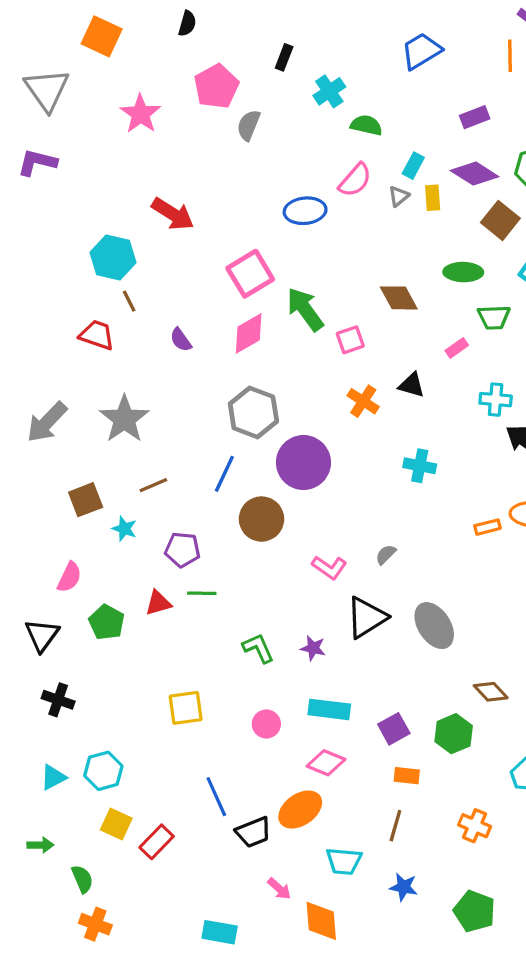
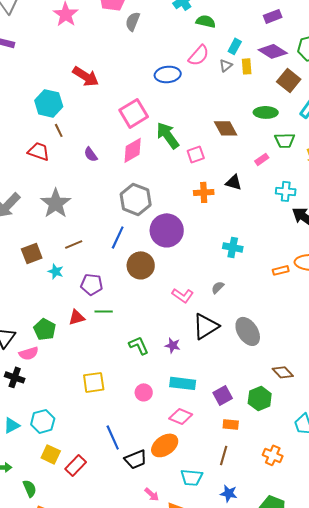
orange cross: (363, 401) -> (204, 192), turned -36
cyan cross: (420, 466) -> (233, 247), moved
pink semicircle: (69, 577) -> (29, 353), moved, turned 48

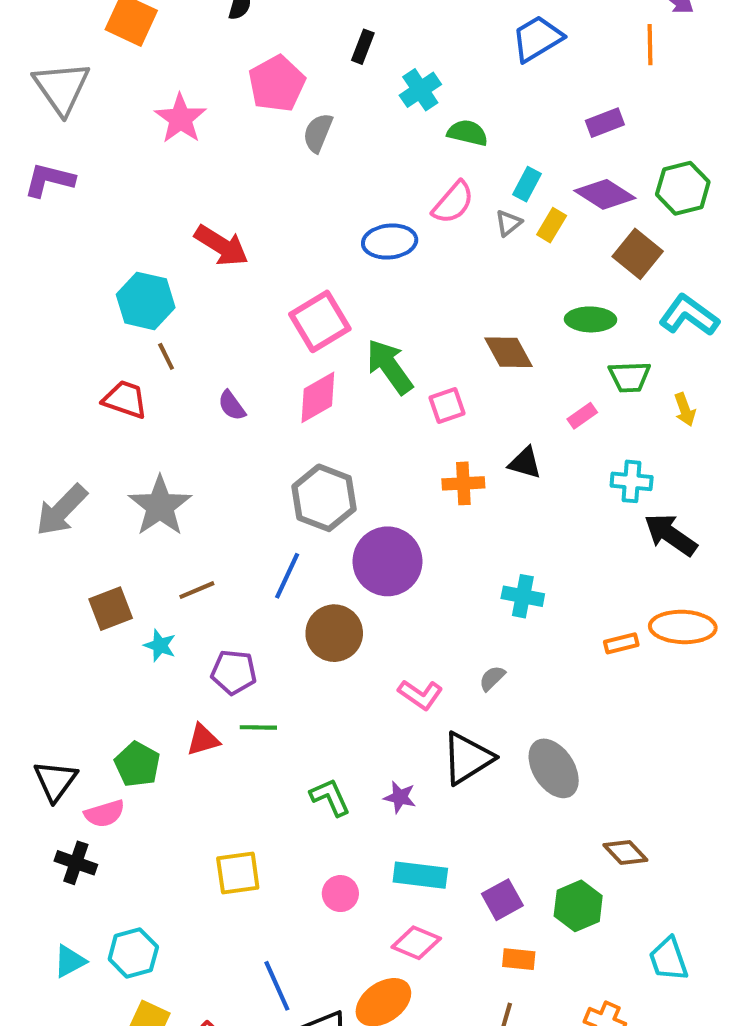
yellow rectangle: (247, 66) -> (552, 225), turned 35

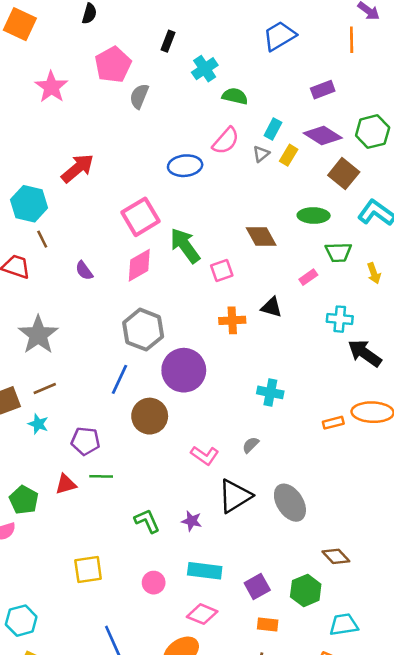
red arrow: (221, 246) -> (78, 168), turned -72
brown line: (197, 590) -> (45, 389), moved
cyan trapezoid: (668, 959) -> (344, 625), moved, turned 100

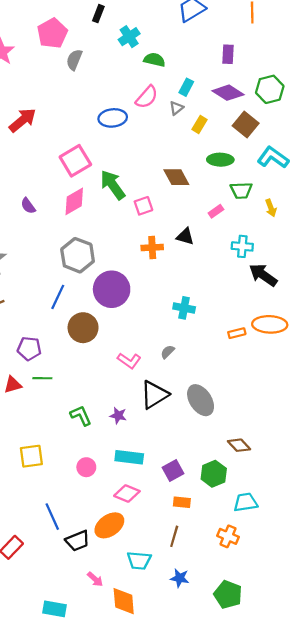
purple rectangle: (323, 90) -> (228, 54), turned -66
yellow rectangle: (289, 155) -> (199, 124), moved

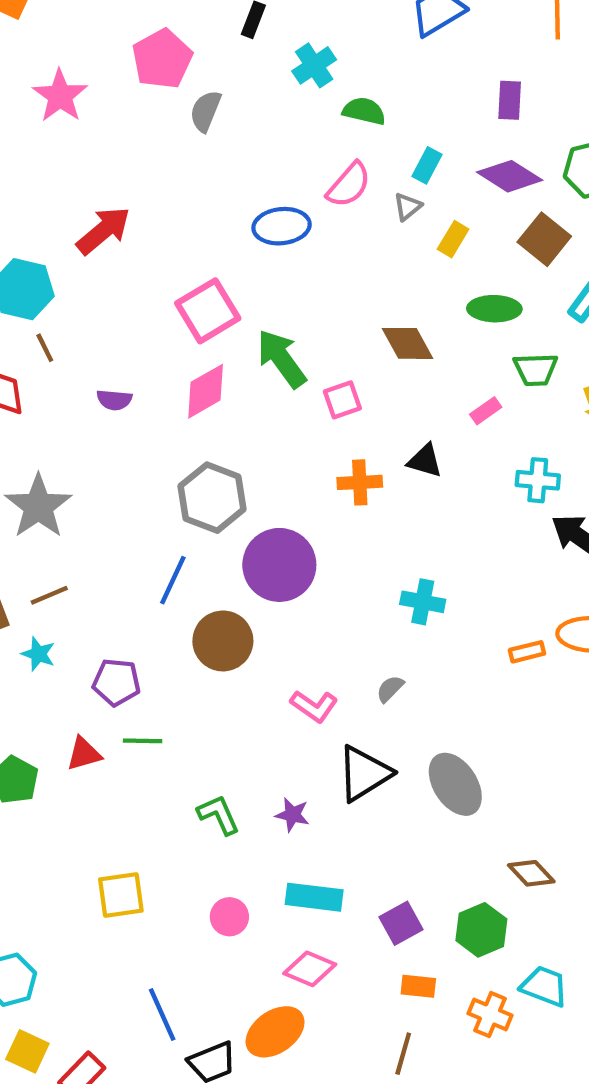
purple semicircle: (28, 206) -> (114, 400), turned -49
cyan trapezoid: (246, 502) -> (544, 986), turned 30
orange cross: (228, 536) -> (490, 1014), moved

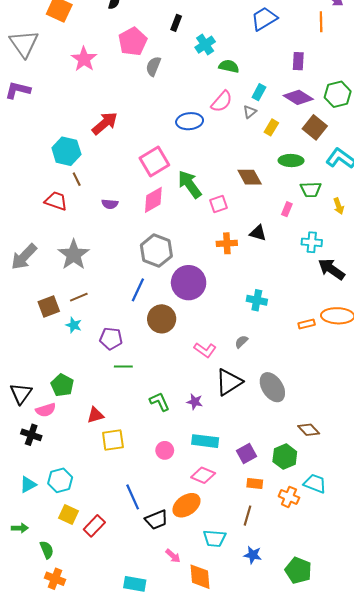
pink rectangle: (486, 411) -> (287, 209), turned -32
red triangle: (84, 754) -> (95, 415), moved

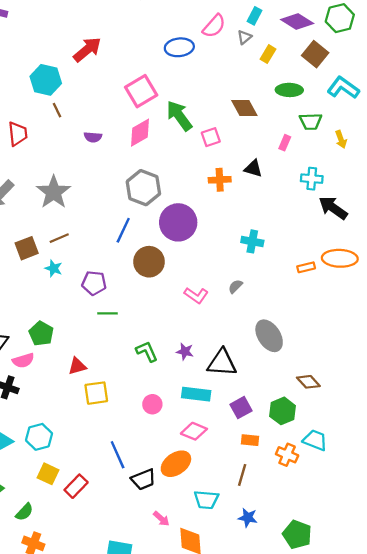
red trapezoid: (56, 201) -> (18, 134), moved, turned 65
black triangle: (229, 382) -> (222, 363), moved, turned 36
green semicircle: (47, 550) -> (24, 512), turned 66

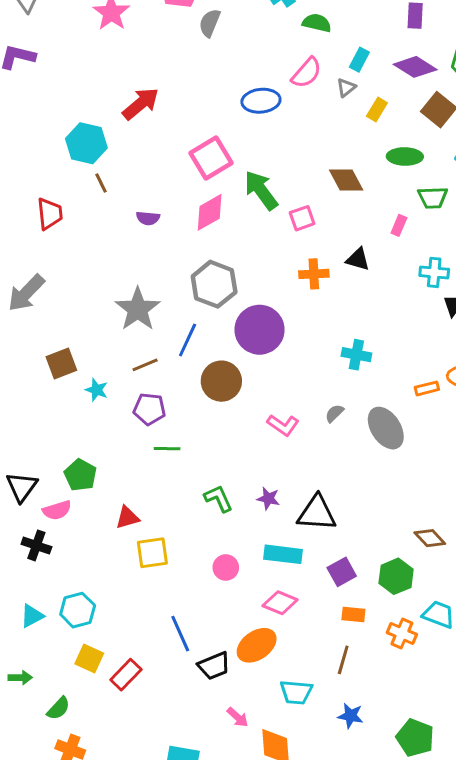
gray star: (54, 192) -> (138, 309), moved
brown line: (59, 238) -> (145, 365), moved
gray ellipse: (269, 336) -> (386, 428), moved

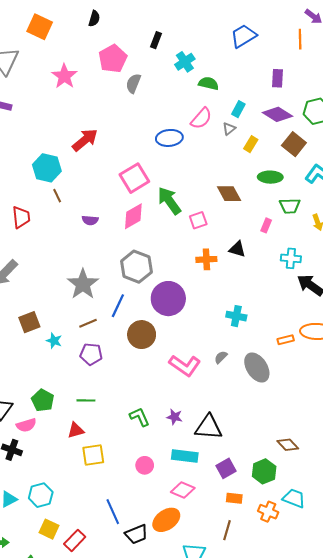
pink L-shape: (283, 425) -> (185, 365), size x1.4
green line: (167, 449) -> (86, 400), moved

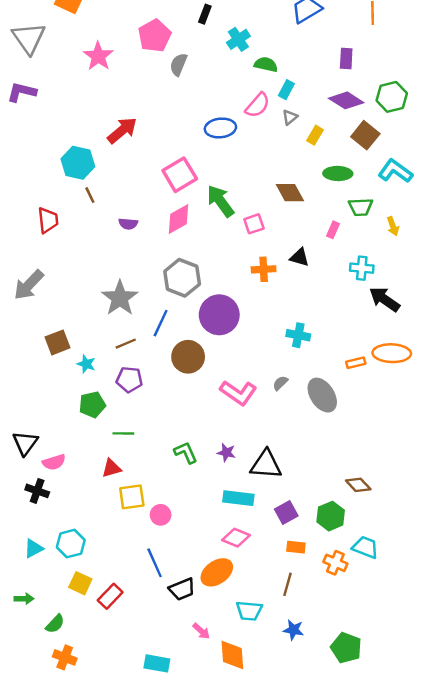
cyan rectangle: (238, 109) -> (286, 90), moved
green pentagon: (43, 400) -> (92, 405), moved, turned 30
pink circle: (145, 465) -> (161, 515), moved

